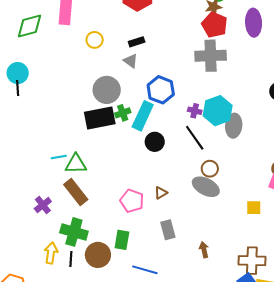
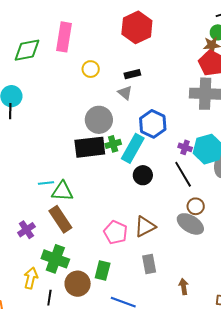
brown triangle: (161, 193) -> (145, 227), size x1.6
black line: (71, 259) -> (49, 298), moved

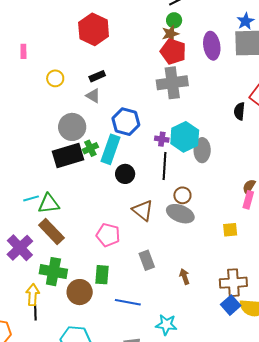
pink rectangle: (64, 37) -> (23, 51), size x0.5
black line: (183, 174) -> (164, 166), turned 44
brown triangle: (145, 227) -> (143, 210), moved, turned -45
purple cross: (26, 230) -> (20, 248), size x1.5
black line: (49, 298) -> (35, 313), moved

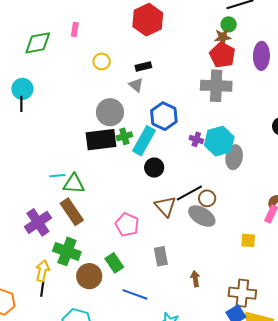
black line: (164, 166) -> (189, 193), moved, turned 48
green rectangle: (102, 275) -> (114, 263), turned -48

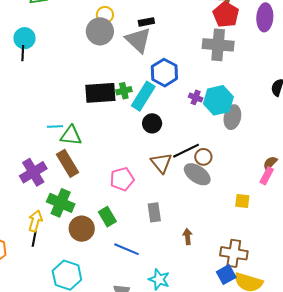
gray triangle: (136, 85) -> (138, 40), size x1.8
gray circle: (110, 112) -> (100, 31), moved
pink pentagon: (127, 225) -> (122, 179), turned 30

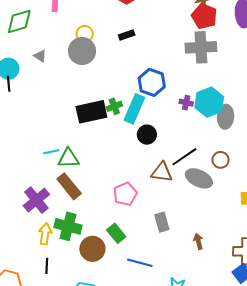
gray triangle: (138, 40) -> (40, 56), moved, size x0.5
brown circle: (203, 157) -> (221, 160), moved
brown triangle: (161, 163) -> (162, 172), turned -35
yellow arrow: (35, 221) -> (45, 234), moved

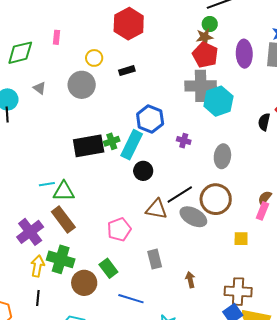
yellow circle: (85, 34) -> (94, 58), moved
cyan hexagon: (209, 102) -> (218, 101), moved
brown circle: (221, 160) -> (216, 199), size x1.8

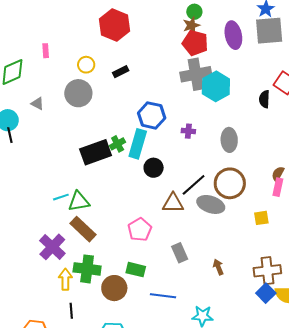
green rectangle: (108, 268) -> (136, 270), turned -30

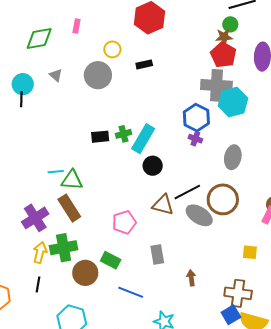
blue hexagon: (152, 115) -> (196, 118), moved
black rectangle: (96, 152) -> (100, 137), size x0.6
yellow square: (261, 218) -> (250, 252), moved
green cross: (87, 269) -> (64, 248), turned -32

